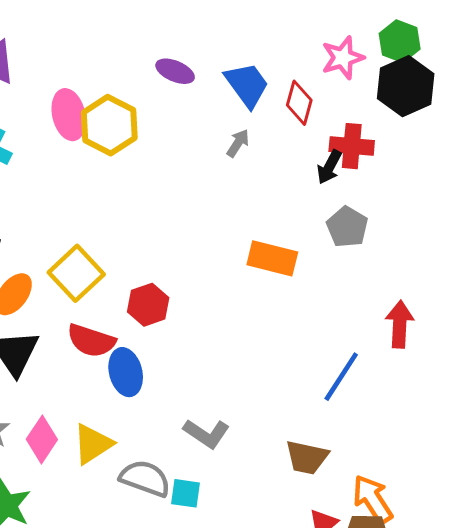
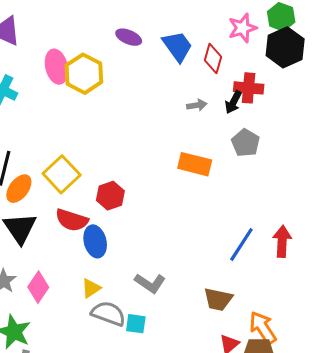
gray arrow: (238, 143) -> (197, 105), moved, turned 48
red arrow: (400, 324) -> (282, 241), moved
yellow triangle: (93, 444) -> (91, 288), moved, size x0.7

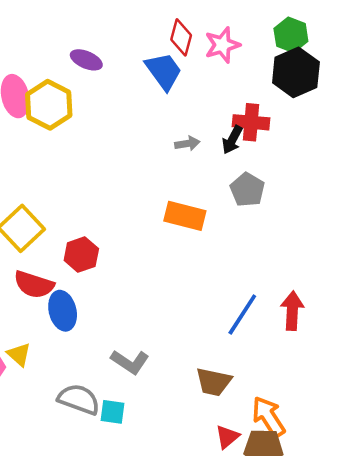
pink star: (242, 28) -> (222, 45), moved
purple ellipse: (129, 37) -> (86, 60), moved
red diamond: (213, 58) -> (181, 37), moved
yellow triangle: (91, 288) -> (19, 354), moved, turned -45

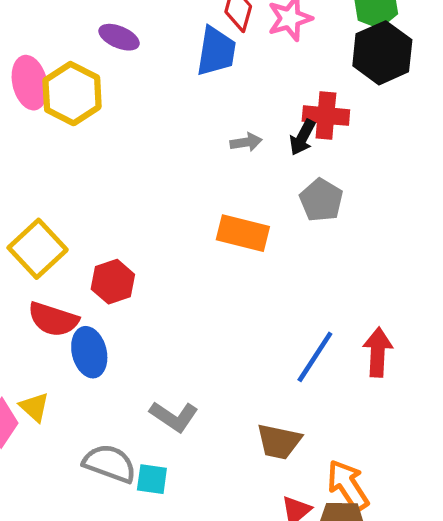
blue trapezoid: (164, 71) -> (216, 51), turned 45

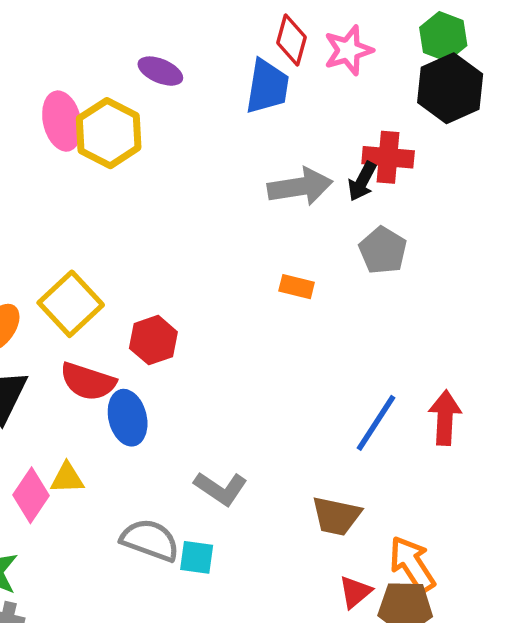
gray arrow: (246, 142) -> (300, 187), size x1.8
orange rectangle: (243, 233) -> (297, 287), size x0.6
yellow triangle: (34, 407) -> (67, 478), turned -44

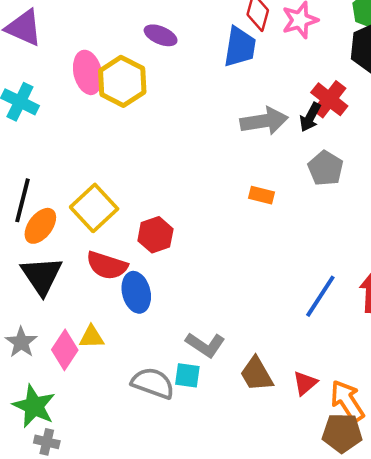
red cross: (388, 157) -> (329, 99), turned 33
brown trapezoid: (336, 516) -> (256, 374), moved, turned 48
cyan square: (197, 557) -> (187, 375), moved
red triangle: (355, 592) -> (305, 383), moved

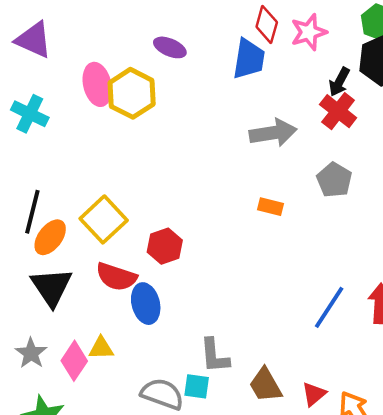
black arrow: (310, 117) -> (339, 82), moved
gray L-shape: (205, 345) -> (214, 356), turned 51

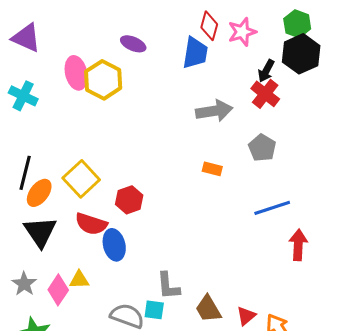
blue line: (329, 307) -> (272, 208), moved, turned 39

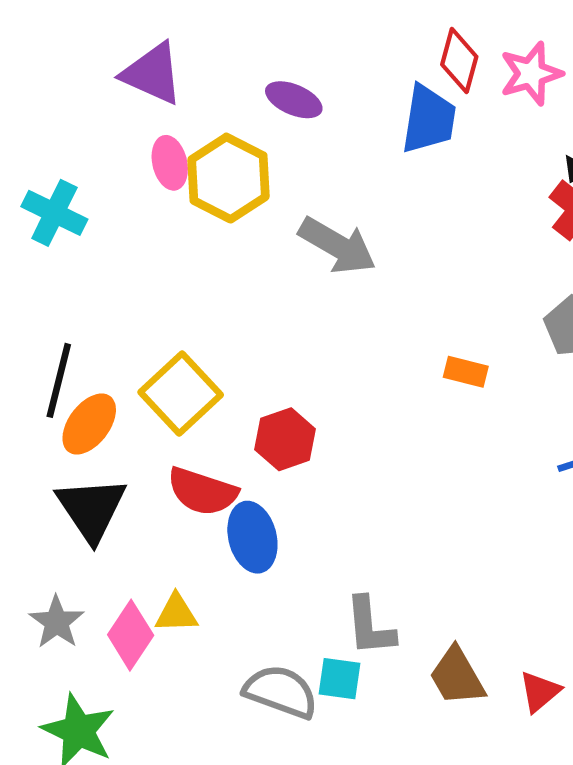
purple triangle: (26, 38) -> (152, 74), moved
pink ellipse: (76, 73) -> (170, 163), size x0.7
gray arrow: (214, 111) -> (337, 246), moved, turned 39

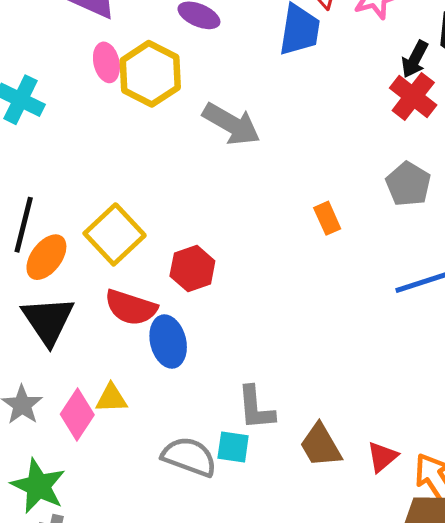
orange rectangle: (466, 372) -> (327, 218), turned 52

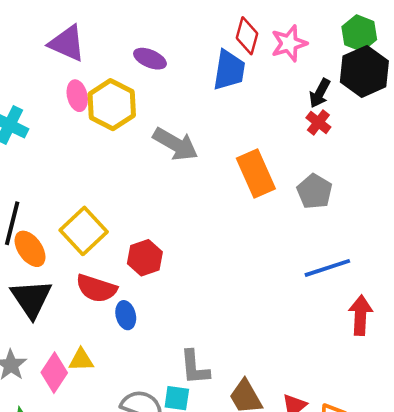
red cross: (413, 96) -> (318, 122), size x0.7
orange rectangle: (327, 218) -> (256, 174), moved, size x1.8
orange ellipse: (46, 257) -> (30, 249), turned -72
blue ellipse: (168, 342) -> (126, 315), size x0.7

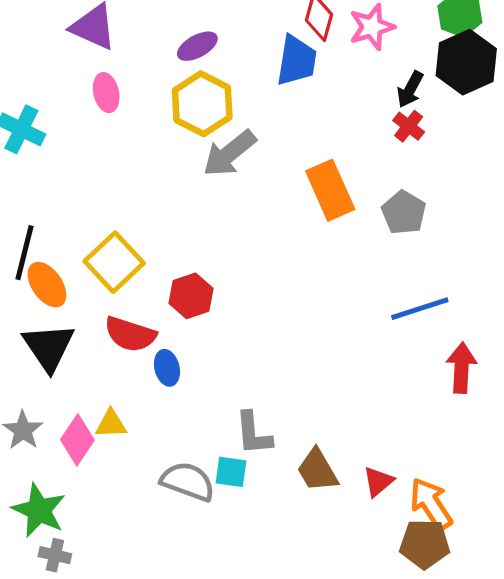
purple ellipse: (150, 59) -> (197, 46), turned -52
yellow hexagon: (112, 105) -> (202, 104), moved
gray arrow: (175, 144) -> (229, 153), turned 111

